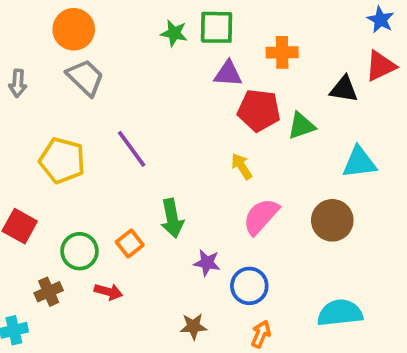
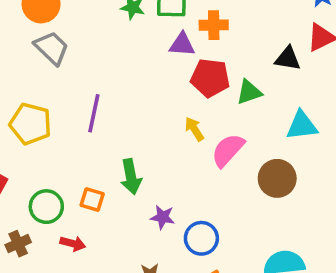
orange cross: (282, 52) -> (214, 25), moved
purple line: (132, 149) -> (94, 113), turned 48
pink semicircle: (261, 216) -> (228, 150), moved
orange square: (130, 243) -> (92, 200), turned -35

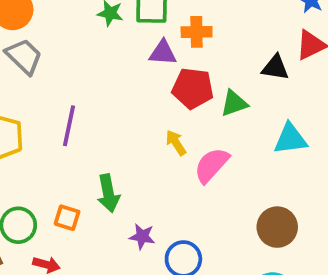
brown circle: (277, 178) -> (277, 227), moved

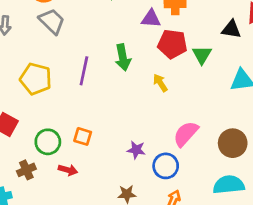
green triangle: (234, 103) -> (202, 55), turned -40
pink semicircle: (212, 165) -> (186, 134), moved
green arrow: (108, 193) -> (123, 57), moved

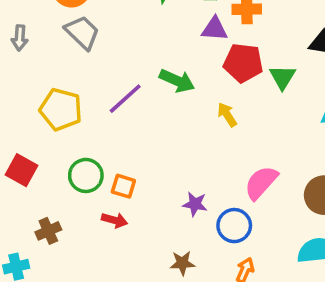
green arrow: (123, 57) -> (177, 81), turned -55
purple line: (84, 71) -> (125, 99), turned 36
green circle: (48, 142) -> (86, 175), moved
red arrow: (68, 170) -> (114, 220), moved

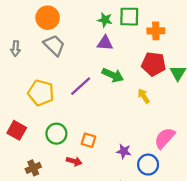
purple triangle: (215, 29) -> (105, 43), moved
orange square: (123, 186) -> (88, 140), moved

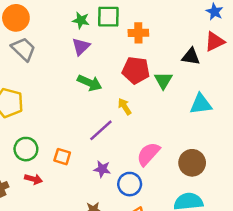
purple triangle: (105, 43) -> (81, 47), turned -49
purple line: (81, 86) -> (101, 130), moved
red arrow: (74, 161) -> (33, 179), moved

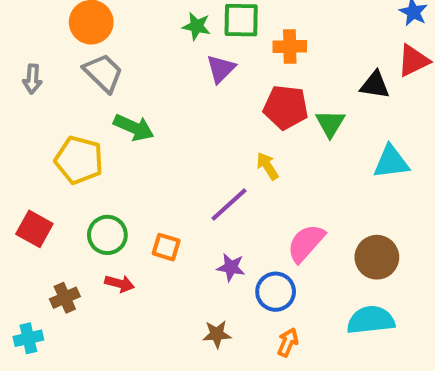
purple triangle: (81, 47) -> (221, 69), moved
green arrow: (90, 83) -> (134, 128), moved

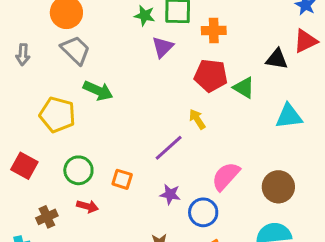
green triangle: (330, 123) -> (244, 88), turned -30

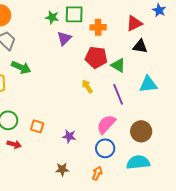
red triangle: (305, 41) -> (134, 23), moved
purple line: (169, 148) -> (118, 94), moved, turned -70
blue circle: (203, 212) -> (105, 148), moved

